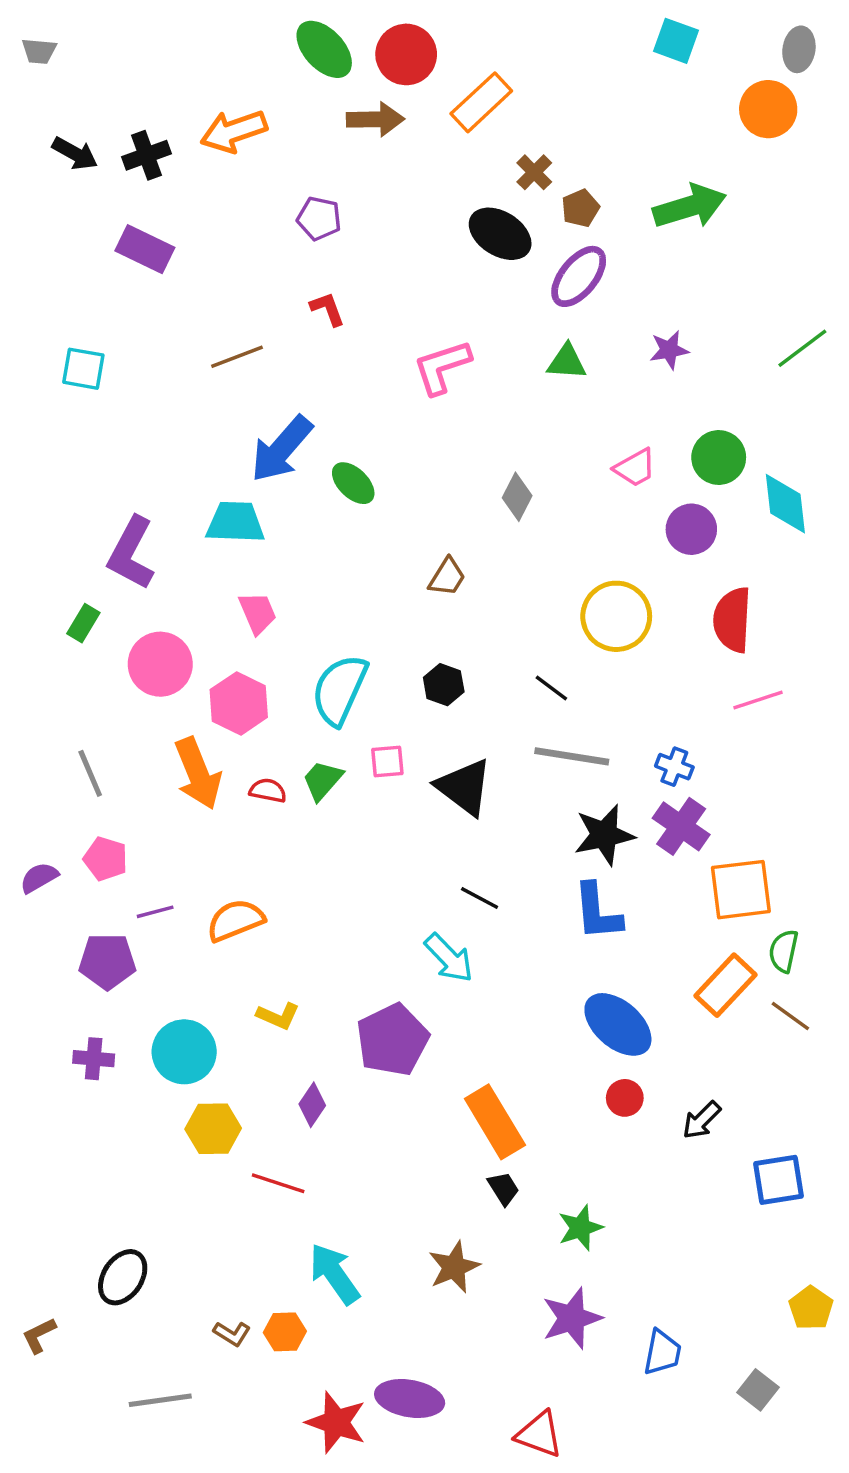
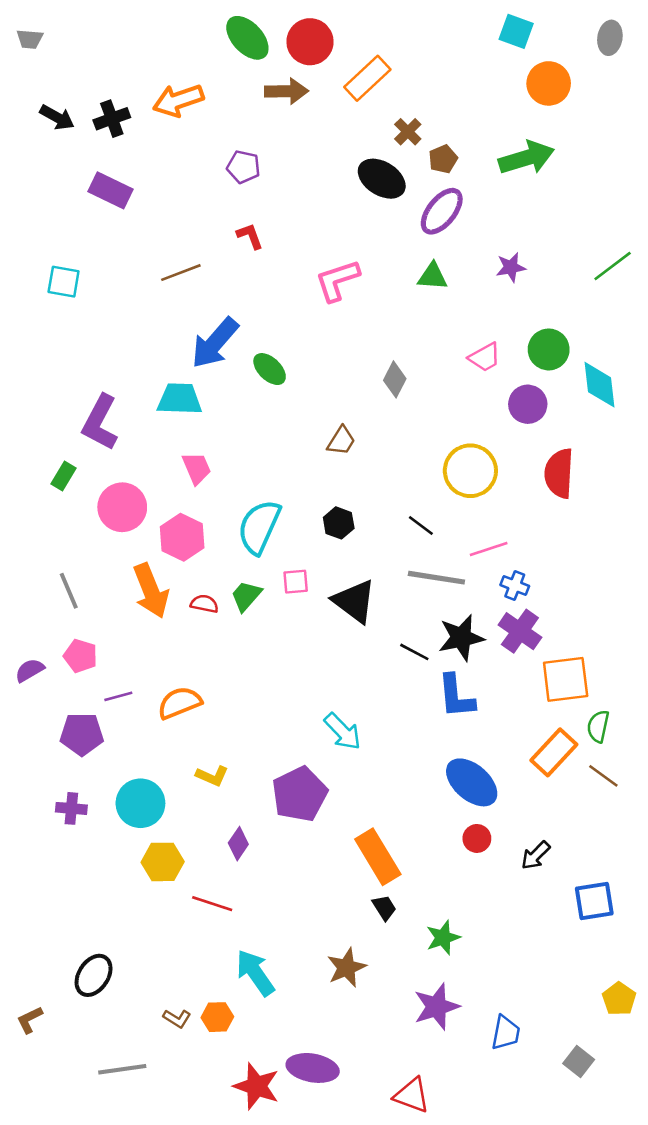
orange circle: (768, 109) -> (549, 83), moved
pink line: (758, 700) -> (489, 549), moved
black line: (480, 898) -> (414, 652), moved

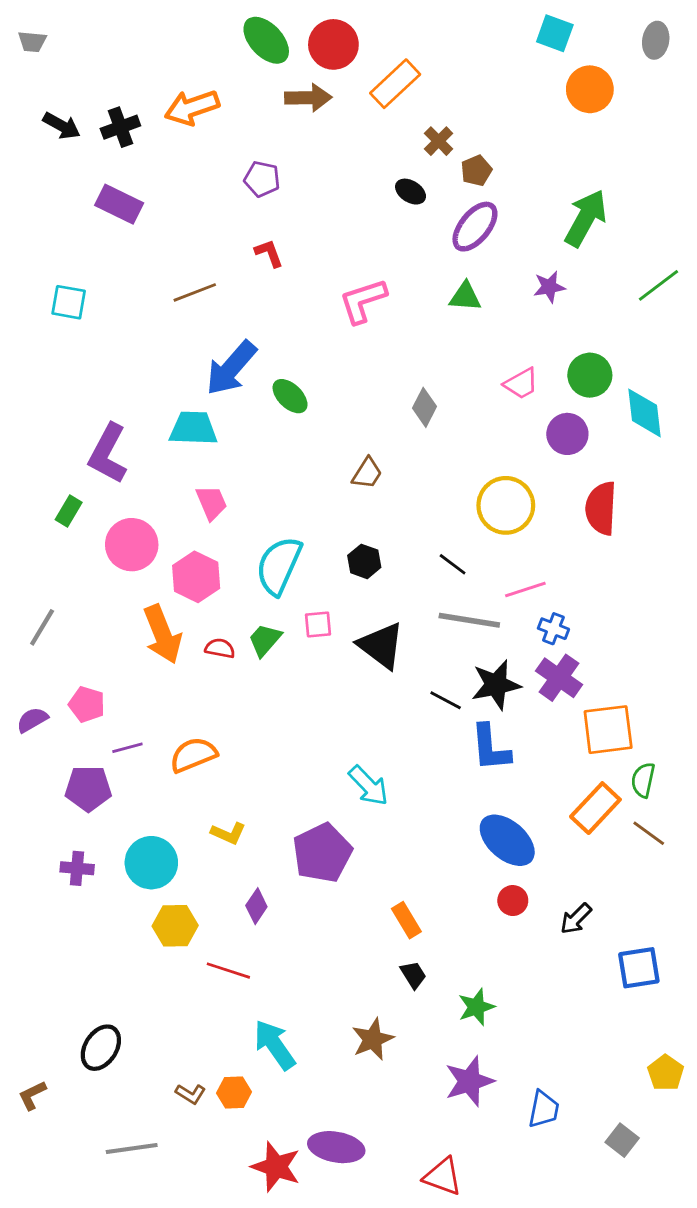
green arrow: (526, 158) -> (586, 218), moved, turned -44
black ellipse: (382, 179) -> (411, 192), size x0.6
gray line: (69, 591) -> (42, 627), moved, turned 54
orange rectangle: (378, 857) -> (406, 920), size x0.6

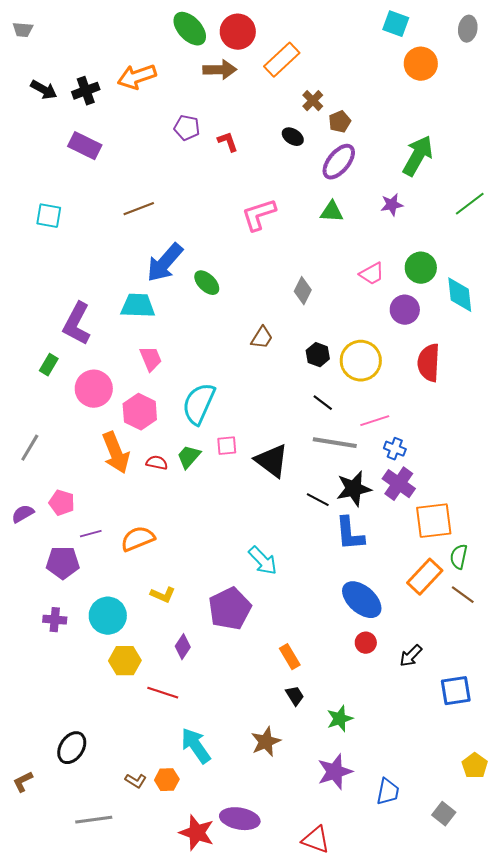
red L-shape: (269, 253) -> (228, 142), moved
black hexagon: (364, 561) -> (318, 355), moved

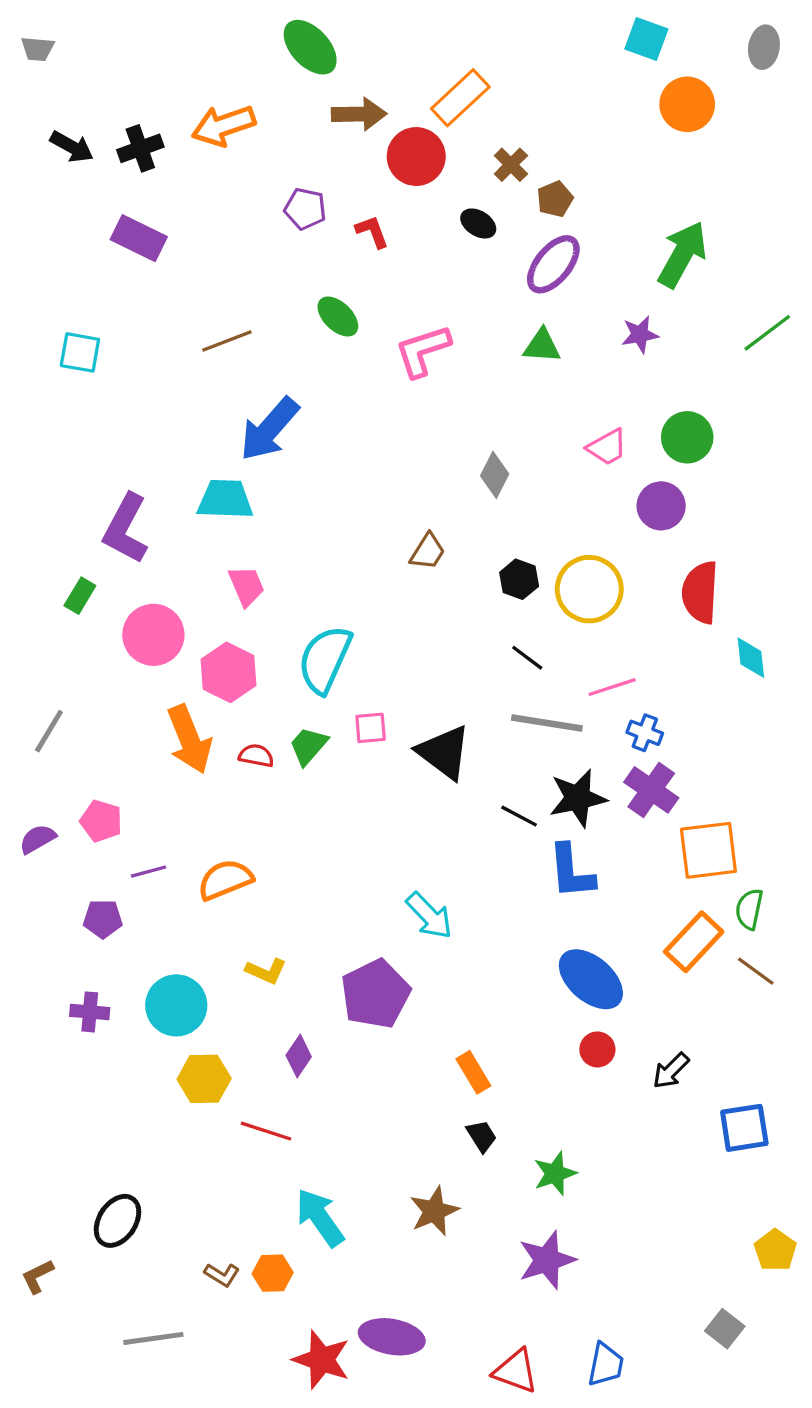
red circle: (238, 32) -> (416, 157), moved
green ellipse: (207, 283) -> (338, 317), moved
cyan diamond: (460, 295) -> (751, 658), moved, size x0.7
purple pentagon: (63, 563) -> (103, 919), size x0.7
blue trapezoid: (388, 792) -> (606, 1365), moved

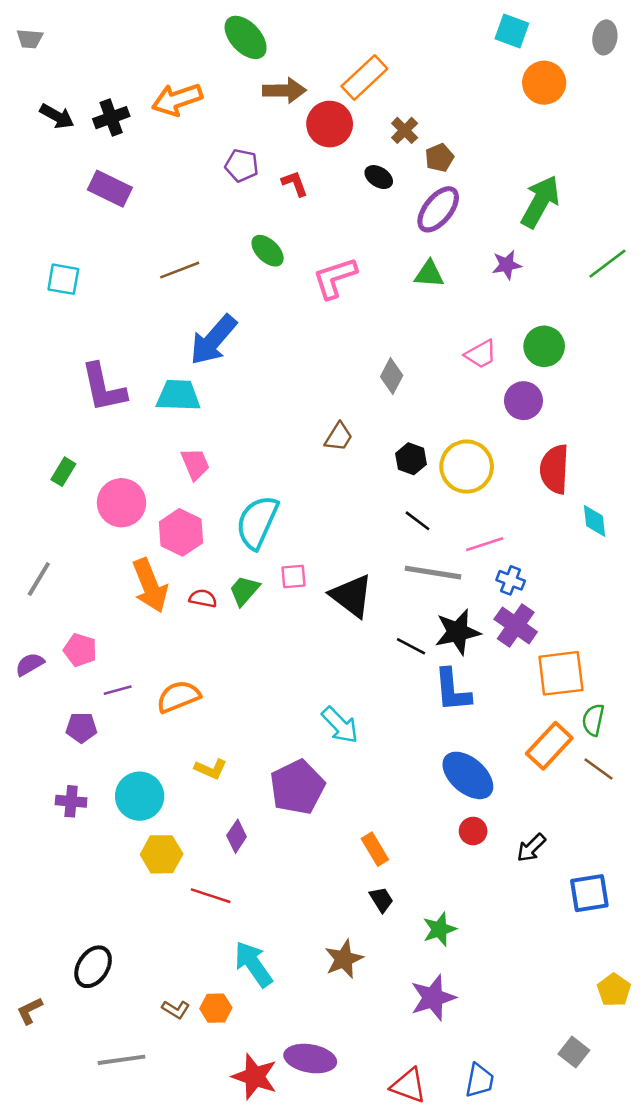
purple L-shape: (126, 529) -> (103, 388), moved, turned -40

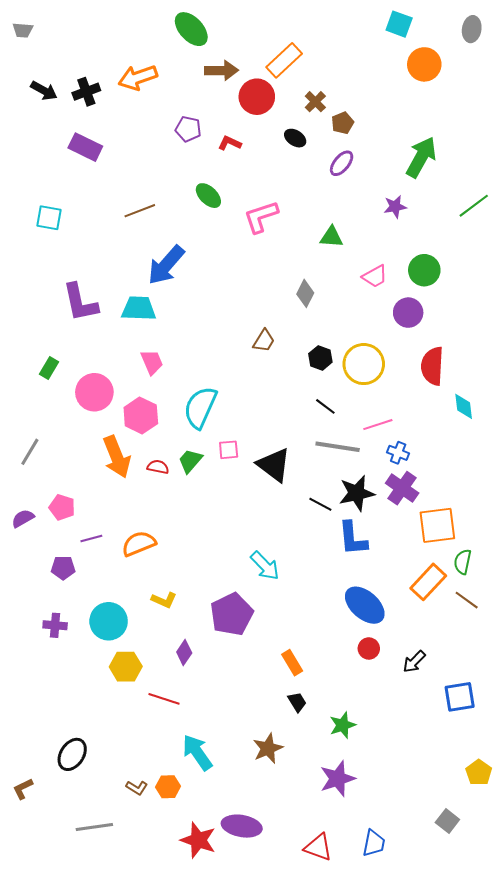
red L-shape: (295, 183) -> (230, 143), turned -45
purple ellipse: (438, 209) -> (342, 163), size x0.7
green triangle: (429, 274) -> (331, 237), moved

